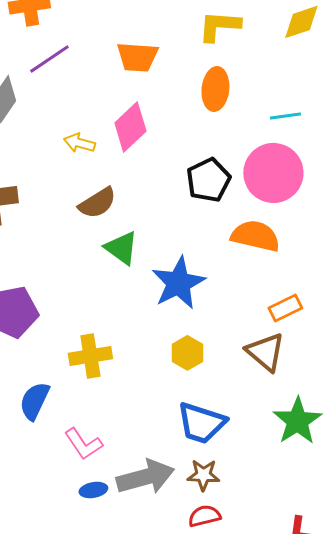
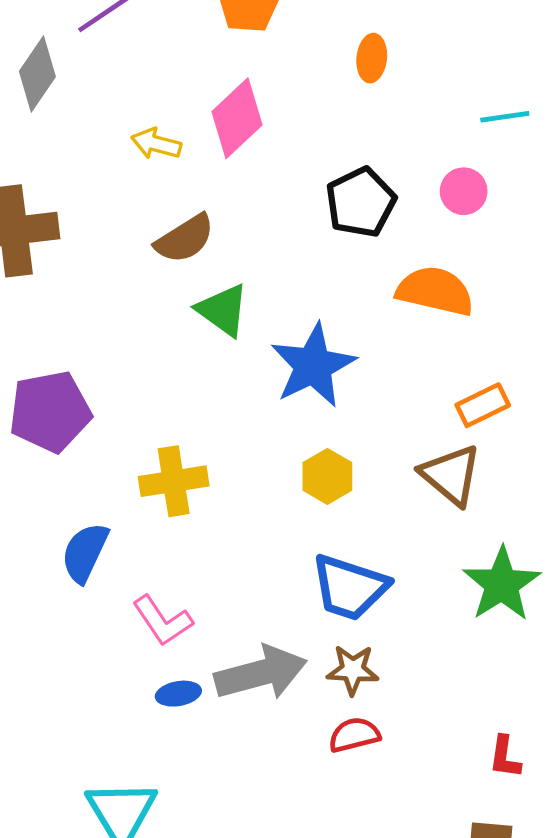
orange ellipse: (215, 89) -> (372, 58), size x0.7
cyan line: (285, 116) -> (505, 117), moved
pink circle: (273, 173) -> (464, 191), size x0.5

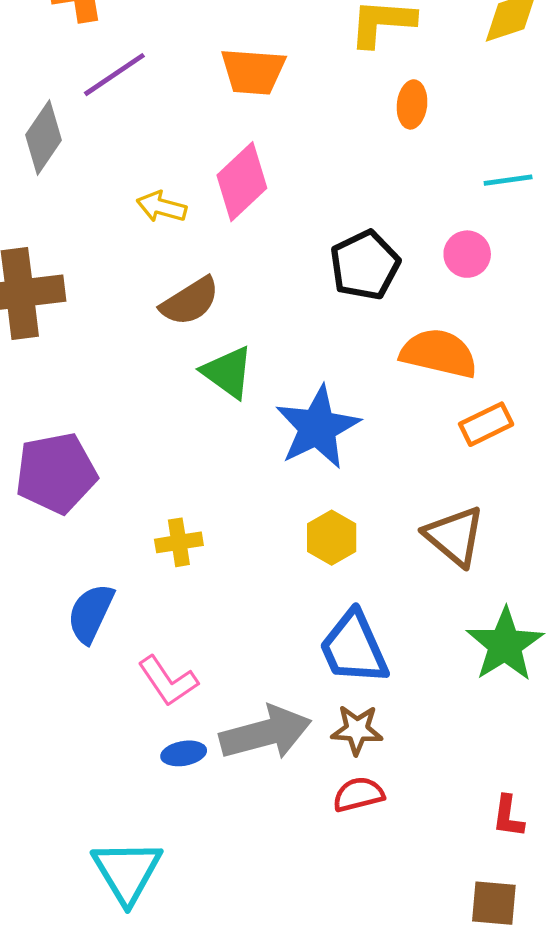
orange ellipse: (372, 58) -> (412, 104), moved
orange rectangle: (483, 405) -> (486, 424), moved
yellow cross: (174, 481) -> (179, 542), size x0.7
blue trapezoid: (350, 587) -> (354, 648), turned 48

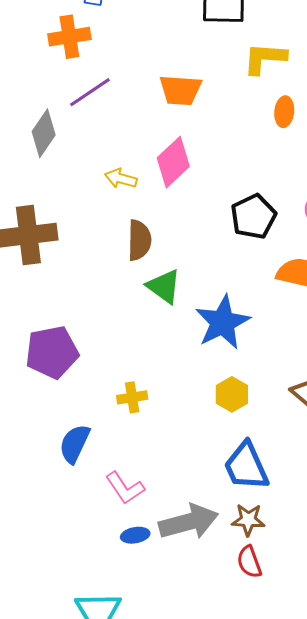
brown semicircle: (190, 301) -> (139, 240), turned -57
red semicircle: (358, 794) -> (249, 562), turned -96

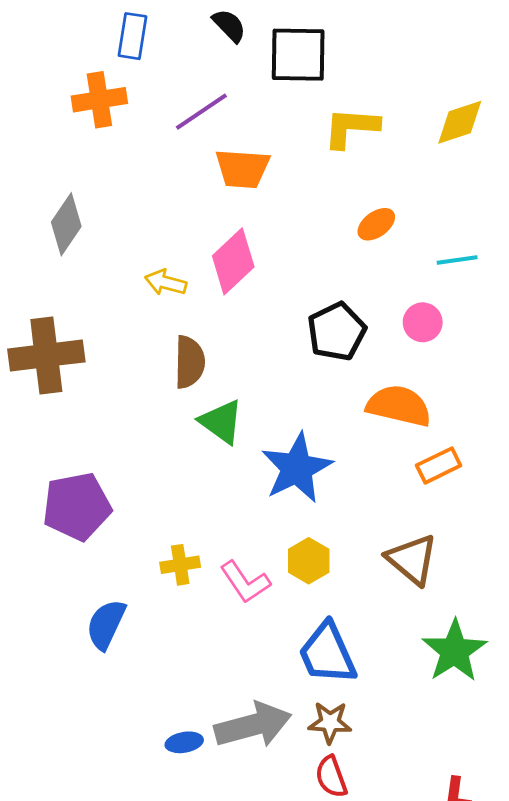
purple line: (90, 92) -> (201, 112), moved
orange ellipse: (284, 112) -> (376, 224), moved, turned 48
pink L-shape: (125, 488) -> (245, 582), moved

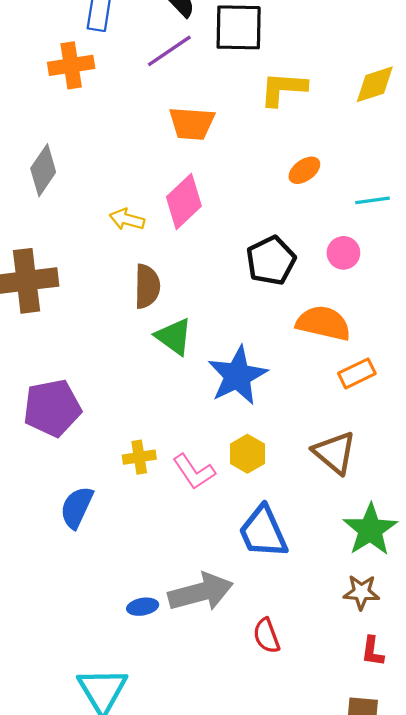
purple line: (201, 112) -> (169, 51), moved
brown star: (330, 722) -> (361, 592), moved

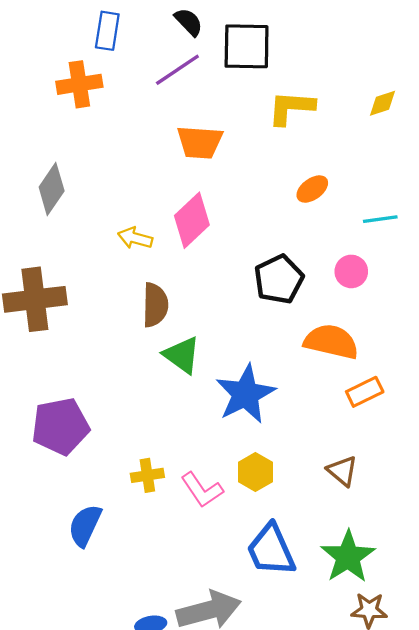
yellow diamond: (375, 84) -> (382, 103), size x0.7
brown triangle: (335, 453) -> (342, 471), size x0.7
green star: (370, 530) -> (348, 557), moved

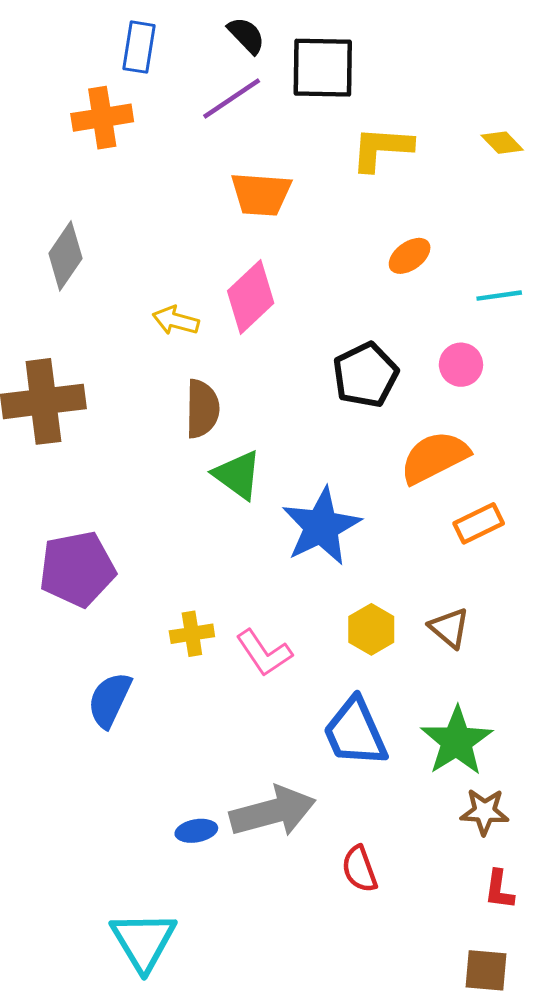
yellow diamond: (382, 103) -> (502, 143), turned 64
orange semicircle: (331, 342) -> (435, 457), turned -40
yellow hexagon: (255, 472) -> (371, 629), moved

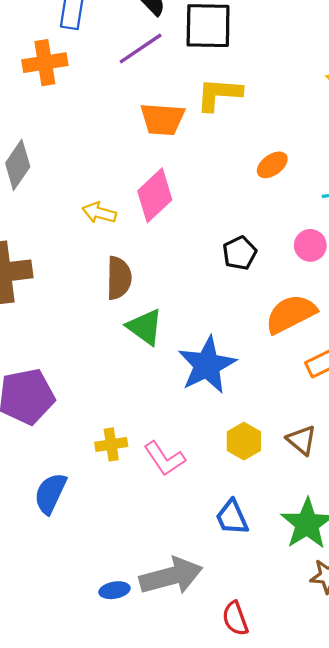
yellow L-shape: (382, 149) -> (219, 94), moved
black pentagon: (365, 375) -> (240, 253), size x0.7
blue trapezoid: (355, 732) -> (232, 517), size x0.7

